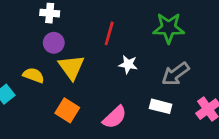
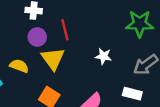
red line: (109, 33) -> (65, 30), moved, turned -30

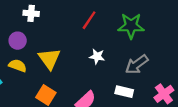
red line: (65, 30) -> (89, 20), moved, turned 48
purple circle: (37, 37) -> (18, 41), moved

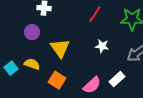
yellow semicircle: (18, 66) -> (32, 64), moved
white rectangle: (124, 92) -> (117, 79), moved, turned -56

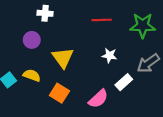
red line: (95, 14) -> (102, 20), turned 54
white rectangle: (117, 79) -> (124, 82), moved

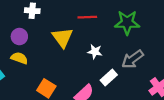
yellow triangle: (63, 58) -> (62, 38), moved
yellow semicircle: (32, 75) -> (19, 58), moved

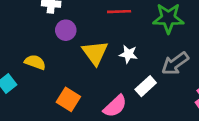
purple circle: (19, 37) -> (66, 30), moved
yellow triangle: (62, 38) -> (95, 53), moved

